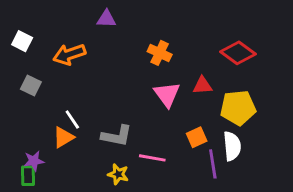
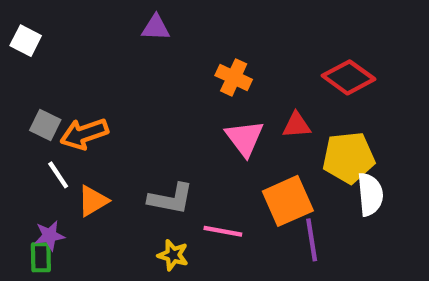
white square: (22, 41) -> (26, 41), moved
orange arrow: (69, 54) -> (84, 134), moved
white line: (72, 120) -> (58, 175), moved
orange square: (197, 137) -> (288, 201), size x1.6
white semicircle: (232, 146) -> (370, 194), moved

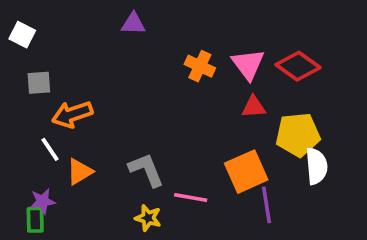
gray square: (45, 125) -> (39, 83), moved, turned -30
pink triangle: (245, 138) -> (248, 64), moved
gray L-shape: (171, 199) -> (146, 170), turned -123

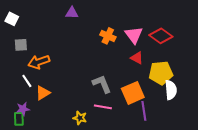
red triangle: (254, 107) -> (137, 58), turned 32
gray L-shape: (146, 170) -> (102, 84), moved

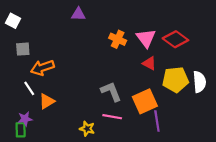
white semicircle: (171, 90) -> (199, 82), moved

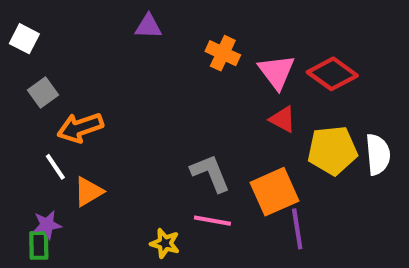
orange cross: (118, 39) -> (223, 53), moved
gray square: (23, 49) -> (43, 92), turned -32

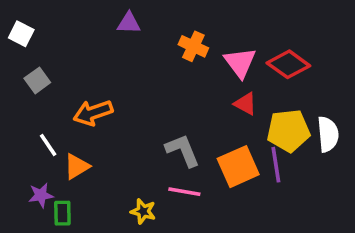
orange arrow: (80, 128) -> (93, 113), moved
purple line: (297, 229) -> (276, 165), moved
green rectangle: (39, 245) -> (62, 213), moved

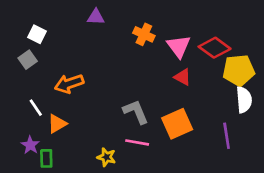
white square: (21, 34) -> (37, 34), moved
yellow pentagon: (288, 131) -> (239, 70), moved
purple line: (276, 165) -> (227, 136), moved
purple star: (41, 195) -> (30, 145), turned -30

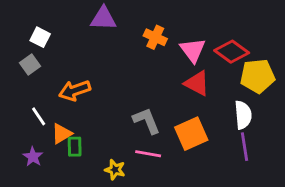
purple triangle: (96, 17) -> (103, 18), size x1.4
red triangle: (183, 77) -> (197, 83), size x1.4
white semicircle: (244, 100) -> (243, 115), moved
green rectangle: (46, 158) -> (75, 147), moved

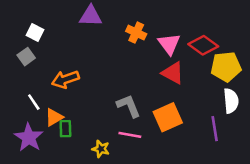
white semicircle: (243, 115) -> (231, 101), moved
purple star: (33, 157) -> (29, 137), size x1.6

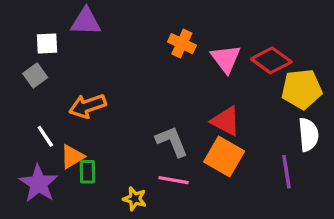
purple triangle: (91, 16) -> (86, 22), moved
white square: (35, 33) -> (47, 44), turned -30
red triangle: (173, 73) -> (226, 121), moved
orange square: (168, 117) -> (224, 157), turned -36

